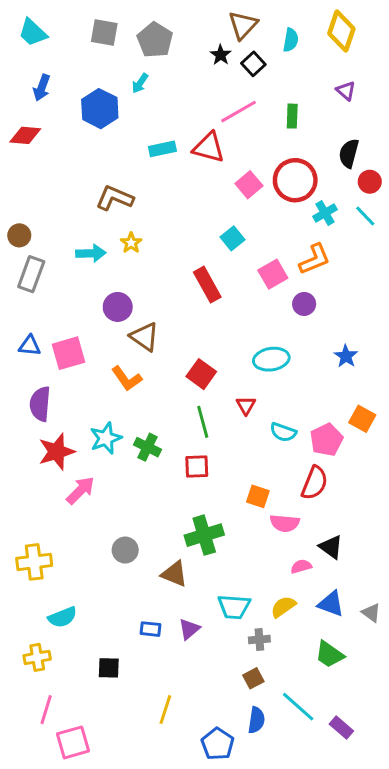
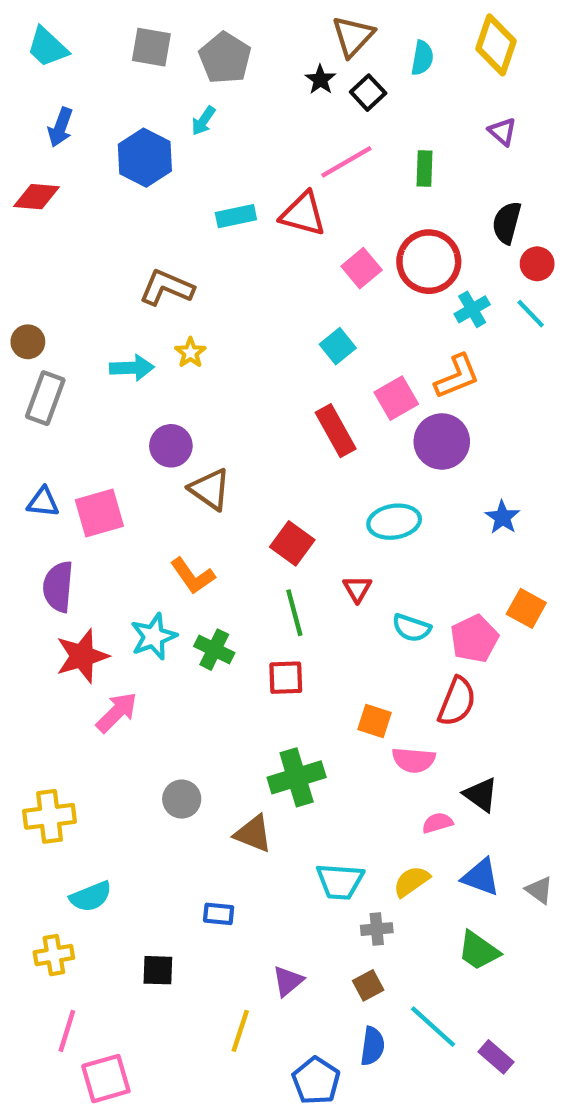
red rectangle: (207, 285) -> (336, 431), moved
purple circle: (304, 304) -> (442, 441), size x1.6
orange L-shape: (127, 379) -> (193, 576), moved
purple triangle: (189, 629) -> (288, 981), moved

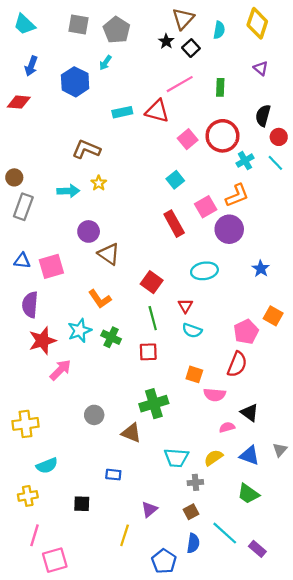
cyan semicircle: (411, 628) -> (192, 331), moved
gray triangle: (539, 890) -> (280, 450), moved, turned 35

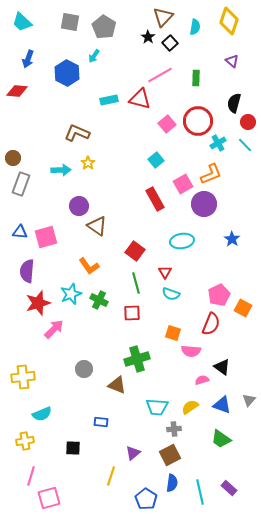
orange square: (273, 316) -> (243, 308), moved
brown square: (191, 512) -> (170, 455), size x1.5
cyan line: (225, 533) -> (200, 492), moved, turned 35

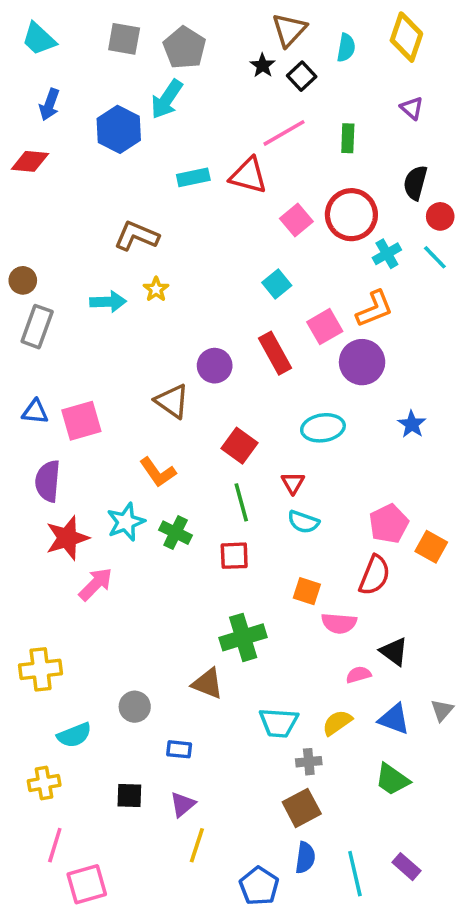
cyan arrow: (94, 56) -> (167, 99), size x1.6
purple circle: (79, 206) -> (215, 366), moved
gray circle: (84, 369) -> (135, 707), moved
purple triangle: (133, 453) -> (183, 804), moved

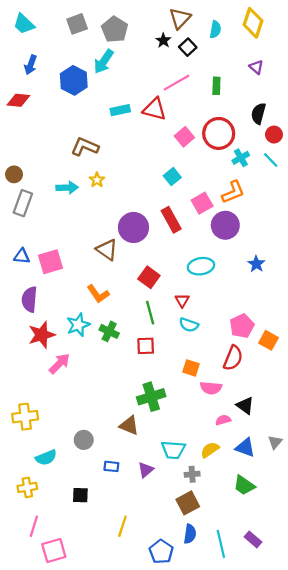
gray square: (124, 39) -> (77, 24), turned -30
purple circle: (215, 366) -> (133, 227), size x1.4
purple triangle: (183, 804) -> (146, 470), moved

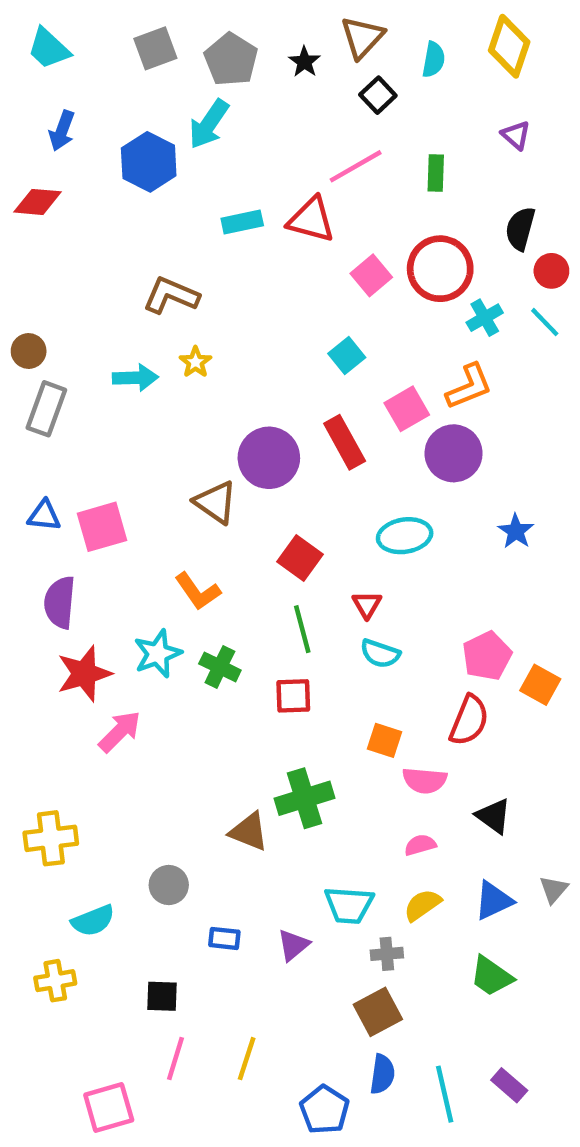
black star: (163, 41) -> (304, 62), moved
pink semicircle: (223, 420) -> (420, 845), moved
brown triangle: (129, 426) -> (249, 832), moved
blue triangle: (245, 448) -> (494, 901), turned -45
pink line: (34, 526) -> (175, 1059), moved

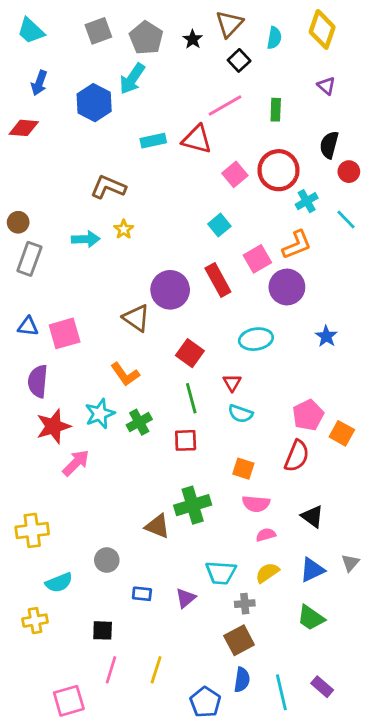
cyan line: (545, 322) -> (346, 219), moved
green cross: (220, 667) -> (139, 422), turned 35
pink semicircle: (425, 780) -> (256, 504), moved

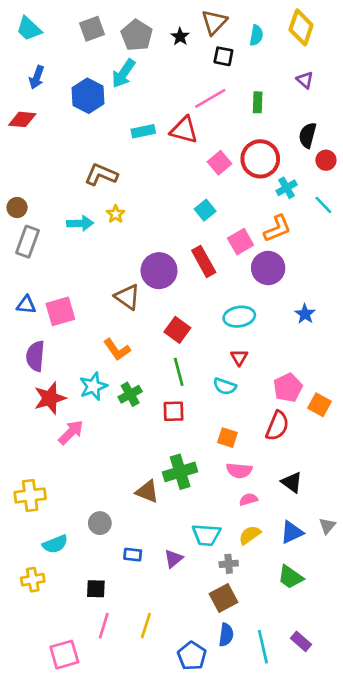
black square: (239, 60) -> (223, 56), turned -36
red triangle: (232, 383) -> (239, 357), moved

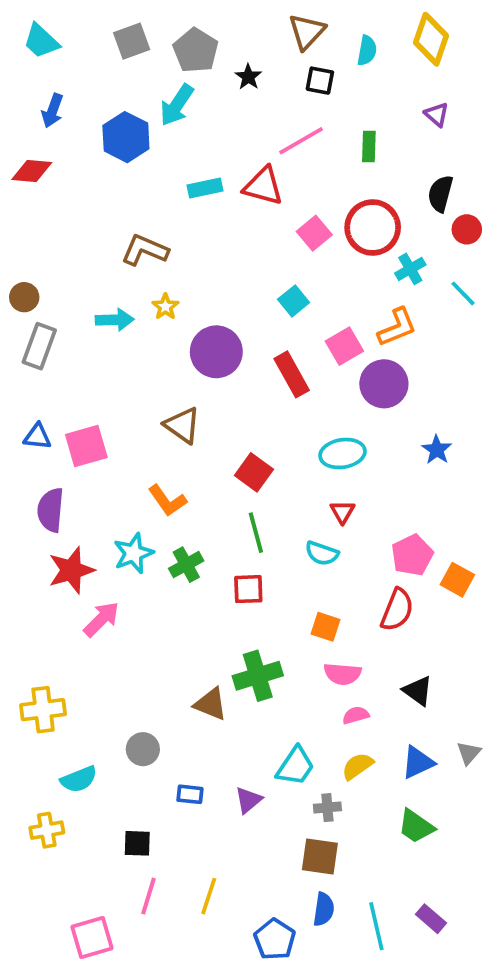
black star: (180, 37) -> (248, 77), moved
purple circle: (159, 271) -> (216, 352), moved
cyan trapezoid: (206, 535) -> (295, 766), turned -60
brown square: (223, 598) -> (320, 857), turned 36

